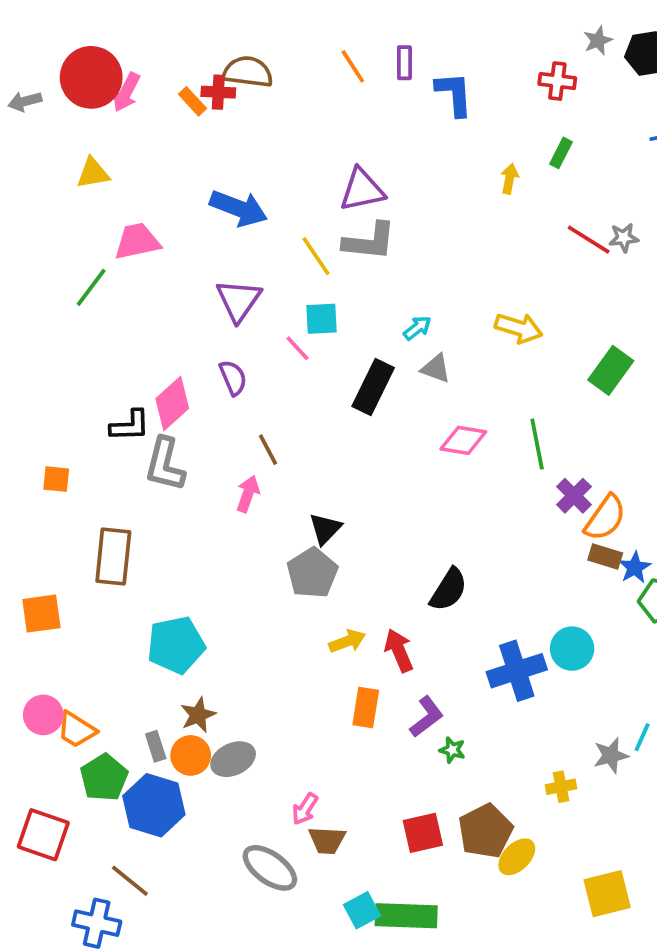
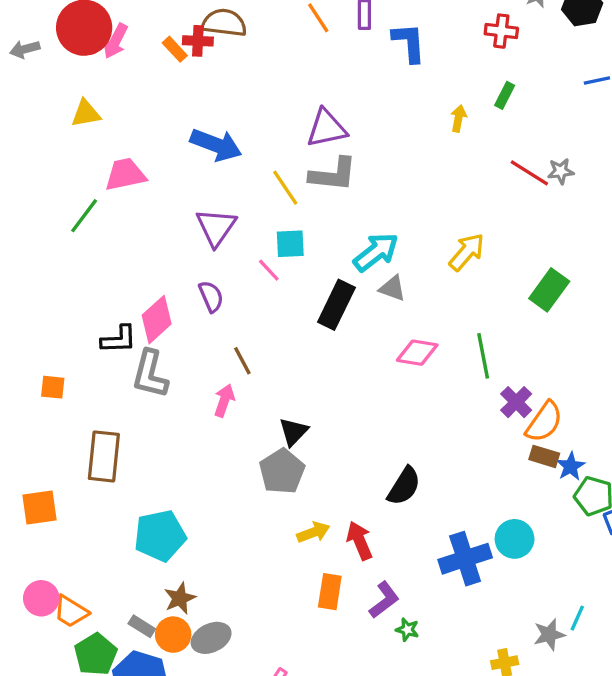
cyan arrow: (417, 328) -> (376, 252), size x1.8
yellow arrow: (519, 328) -> (467, 252), turned -66
gray rectangle: (156, 746) -> (142, 626), turned -40

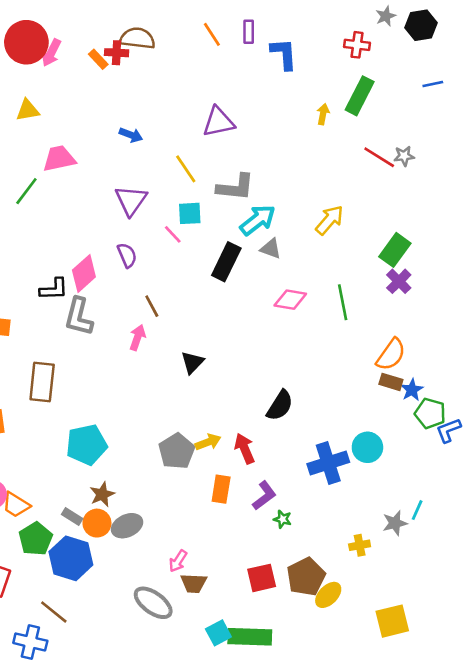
green rectangle: (505, 95) -> (360, 96), size x1.8
blue arrow: (216, 145) -> (131, 135), size x0.6
gray L-shape: (333, 174) -> (235, 187), moved
purple cross: (516, 402) -> (399, 281), moved
gray pentagon: (282, 471) -> (177, 451), moved

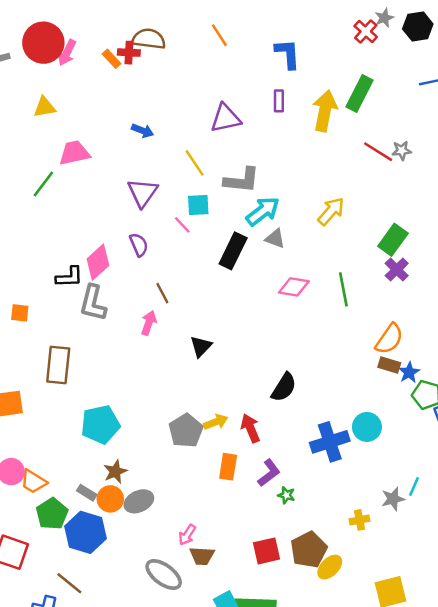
purple rectangle: (249, 32) -> (279, 101), moved
red cross: (357, 45) -> (366, 31), moved, turned 35
yellow arrow: (323, 114) -> (325, 111), size x2.0

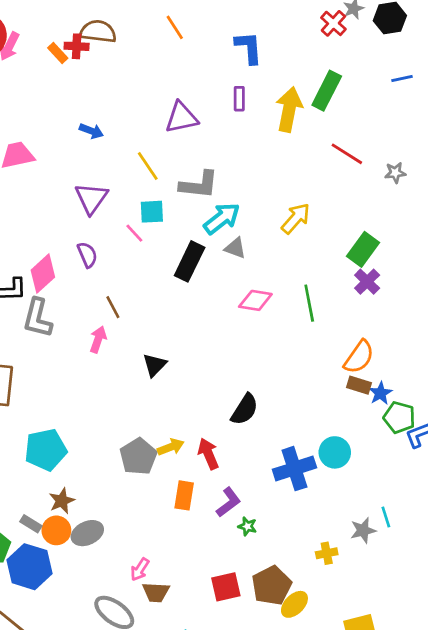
gray star: (402, 150) -> (395, 173), moved
cyan line: (414, 486) -> (386, 517), turned -42

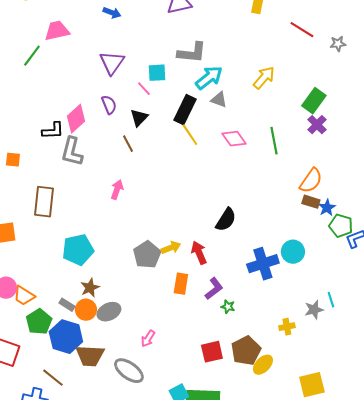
yellow line: (148, 166) -> (190, 135), moved
pink diamond: (255, 300) -> (234, 139), turned 45
pink arrow: (98, 339) -> (117, 190), moved
black triangle: (155, 365) -> (139, 118), moved
brown trapezoid: (156, 592) -> (90, 356), moved, size x1.4

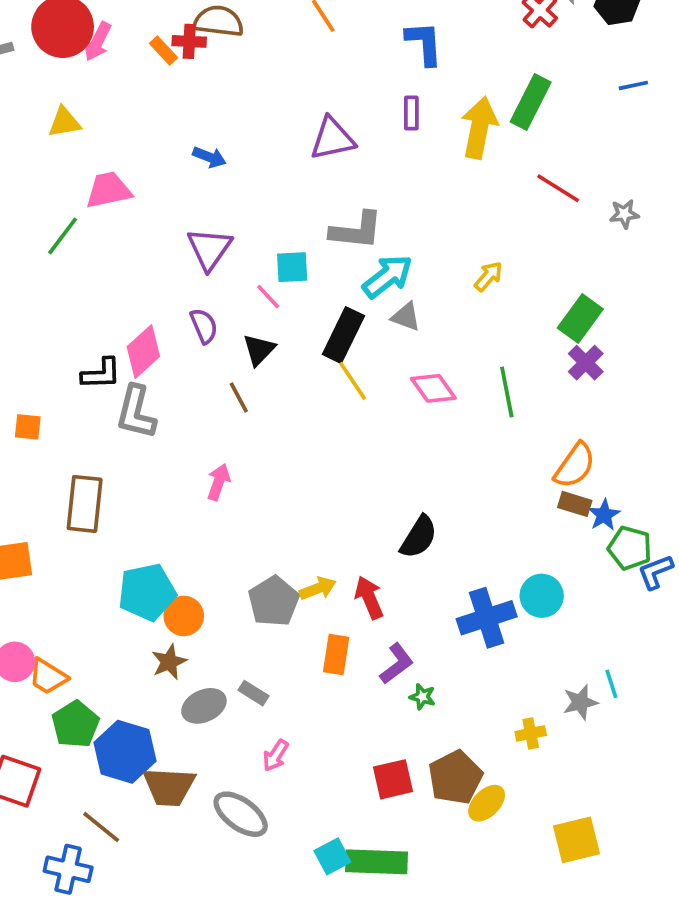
yellow arrow: (264, 78) -> (488, 276), size x0.7
gray rectangle: (67, 305) -> (253, 693), moved
orange circle: (86, 310) -> (184, 616), moved

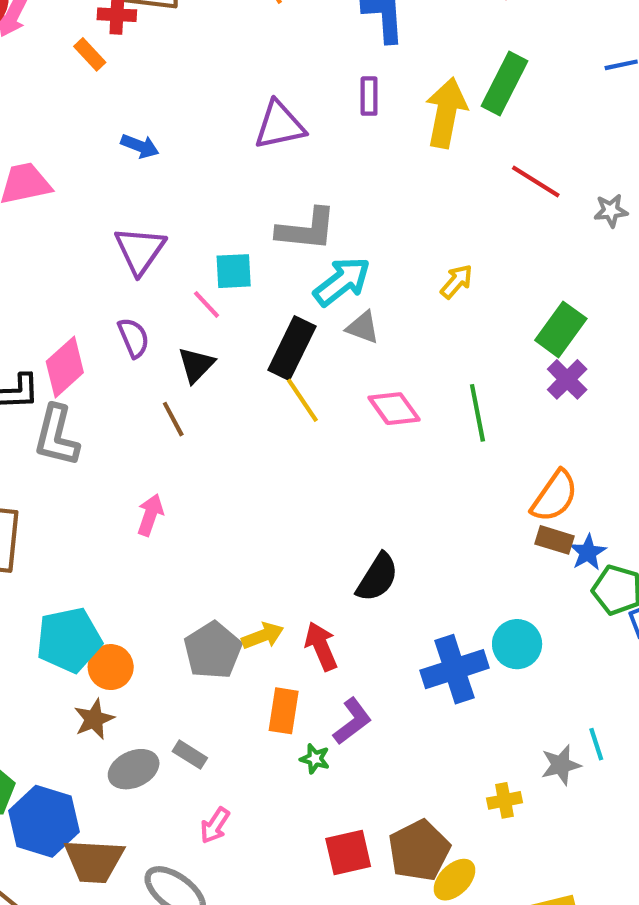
orange rectangle: (164, 51) -> (90, 54), moved
green star: (422, 697) -> (315, 759), moved

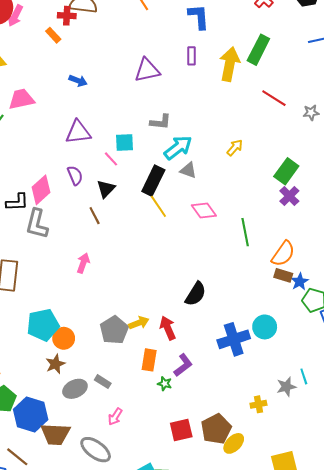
gray L-shape: (307, 229) -> (161, 122), size x0.7
purple triangle: (140, 250) -> (78, 132), turned 48
green line: (477, 413) -> (245, 232), moved

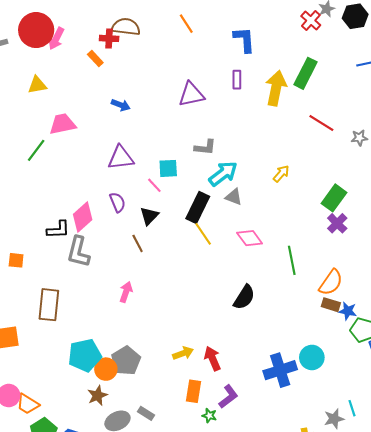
blue star: (300, 282) -> (348, 311), turned -30
black semicircle: (196, 294) -> (244, 297), moved
gray pentagon: (114, 330) -> (126, 361), moved

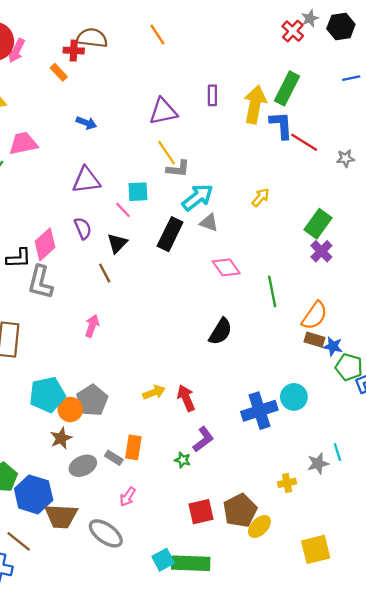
blue L-shape: (244, 40) -> (281, 125), moved
yellow line: (203, 234) -> (167, 153), moved
orange rectangle: (194, 391) -> (133, 447), moved

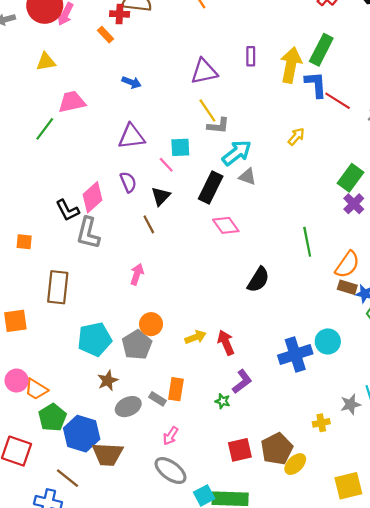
yellow arrow: (261, 197) -> (296, 137), moved
black L-shape: (19, 258) -> (68, 210), turned 65
pink diamond: (226, 267) -> (226, 225), moved
orange circle: (70, 410) -> (151, 324), moved
gray ellipse: (106, 533) -> (171, 471), moved

